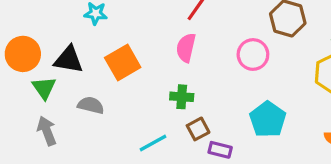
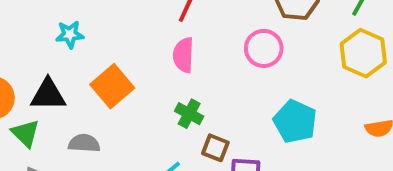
green cross: (182, 97) -> (189, 114), turned 35
brown square: (198, 129) -> (215, 148), turned -30

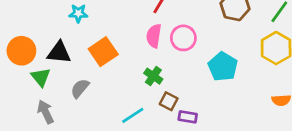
pink circle: (264, 48) -> (183, 38), moved
cyan pentagon: (295, 121) -> (223, 67), moved
gray semicircle: (84, 143) -> (80, 88), turned -60

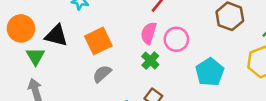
green cross: (153, 76) -> (150, 61), moved
gray semicircle: (80, 88) -> (102, 74), moved

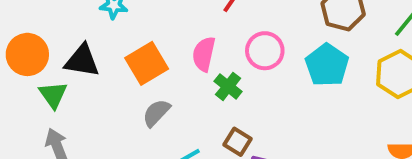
pink semicircle: (149, 33) -> (204, 54), moved
cyan pentagon: (210, 72) -> (327, 65), moved

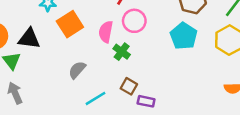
pink circle: (265, 51) -> (134, 21), moved
orange square: (147, 63) -> (70, 24), moved

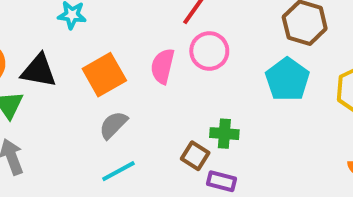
orange square: (70, 24) -> (104, 75), moved
green cross: (122, 52) -> (224, 134), moved, turned -35
cyan line: (95, 98) -> (118, 171), moved

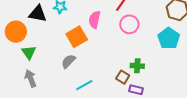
pink semicircle: (163, 66) -> (95, 20), moved
black triangle: (39, 71) -> (38, 14), moved
gray semicircle: (113, 125) -> (68, 61), moved

